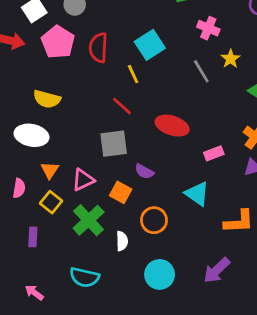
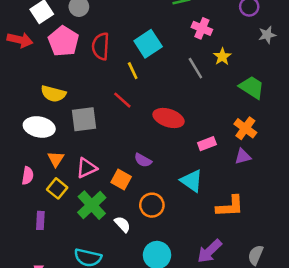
gray square: (114, 144) -> (84, 119), moved
white semicircle: (122, 241) -> (122, 224), turned -42

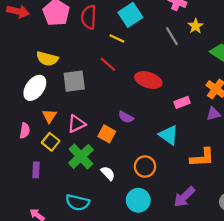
yellow line: (133, 71) -> (117, 38), turned -40
white ellipse: (39, 127) -> (35, 88), turned -65
orange circle: (152, 205) -> (145, 167), moved

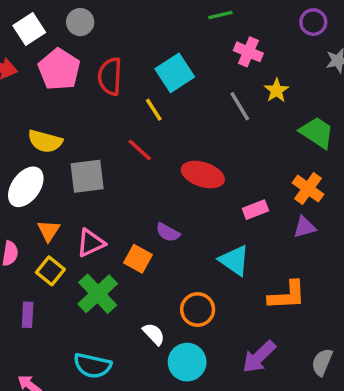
yellow line: (117, 38) -> (154, 110), turned 32
white semicircle: (108, 173) -> (154, 334), moved

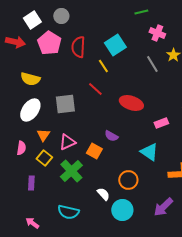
yellow semicircle: (45, 141) -> (30, 79), moved

